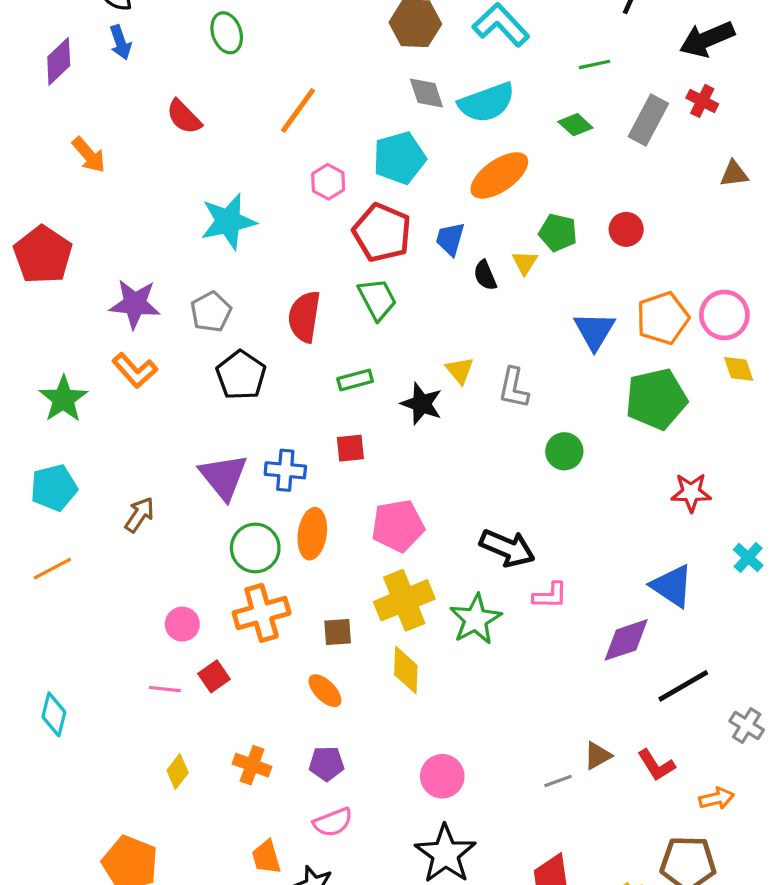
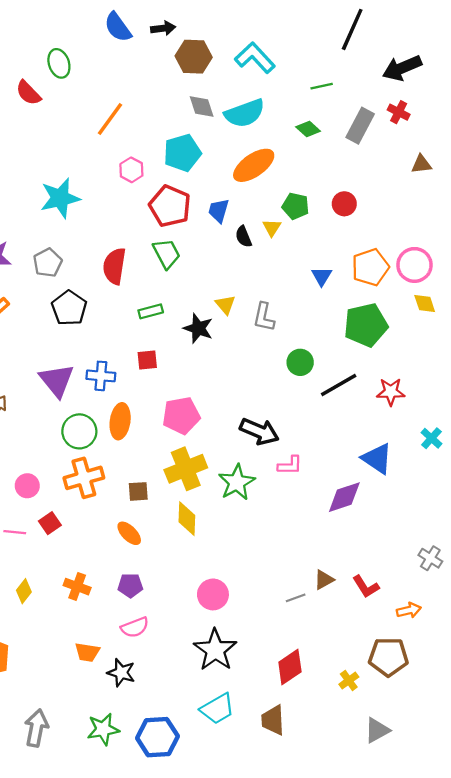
red semicircle: (184, 117) -> (28, 93), moved
blue triangle: (594, 331) -> (322, 276), size x0.7
black line: (683, 686) -> (339, 385), moved
orange trapezoid: (266, 857) -> (87, 652), turned -65

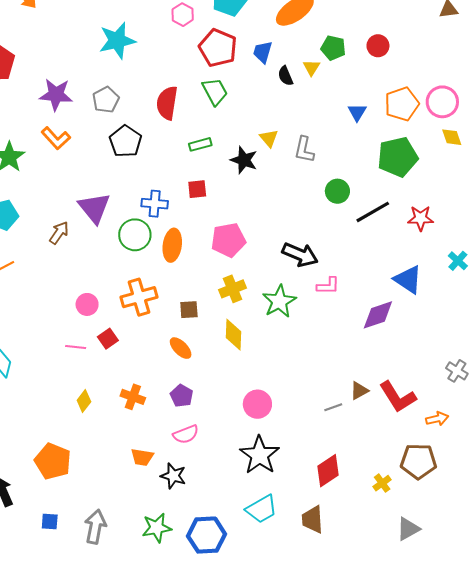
purple triangle: (57, 380) -> (94, 208), moved
green circle: (79, 431) -> (135, 235), moved
yellow cross: (186, 469) -> (233, 289), size x0.7
purple pentagon: (130, 585) -> (182, 396), turned 30
red L-shape: (366, 587) -> (398, 397), size x1.5

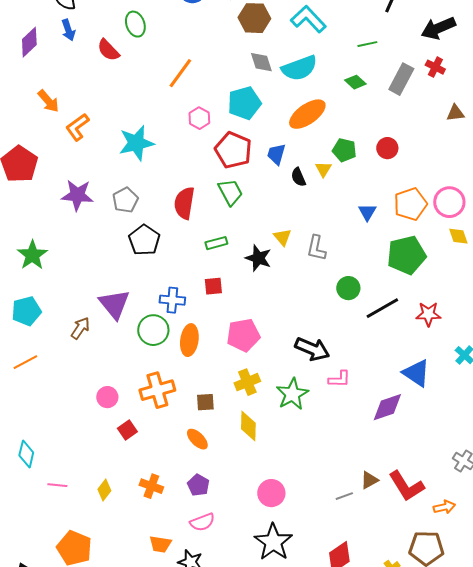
orange L-shape: (56, 138) -> (77, 127), moved, turned 96
pink line: (76, 347) -> (57, 485), moved

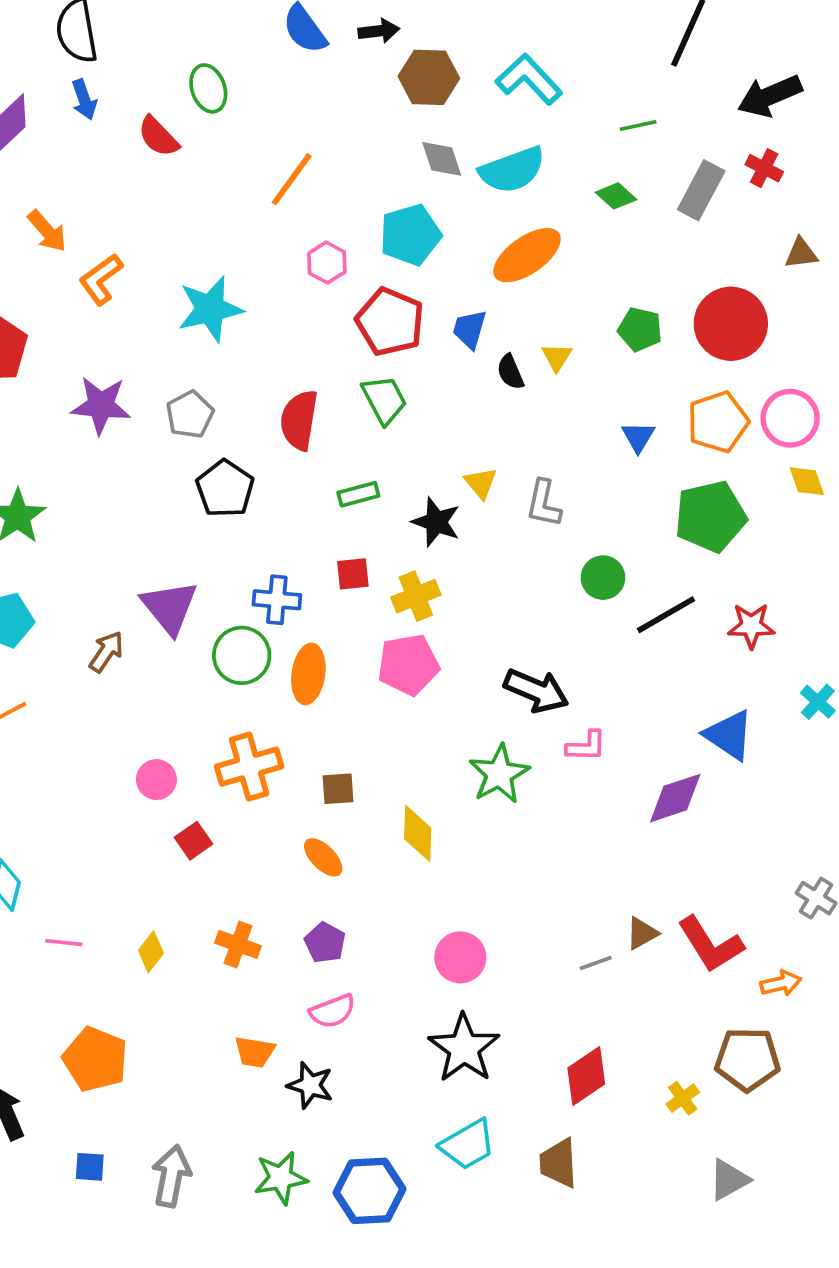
red circle: (387, 148) -> (731, 324), moved, size x1.8
green pentagon: (344, 150) -> (640, 329), moved
yellow cross: (247, 382) -> (416, 596), moved

